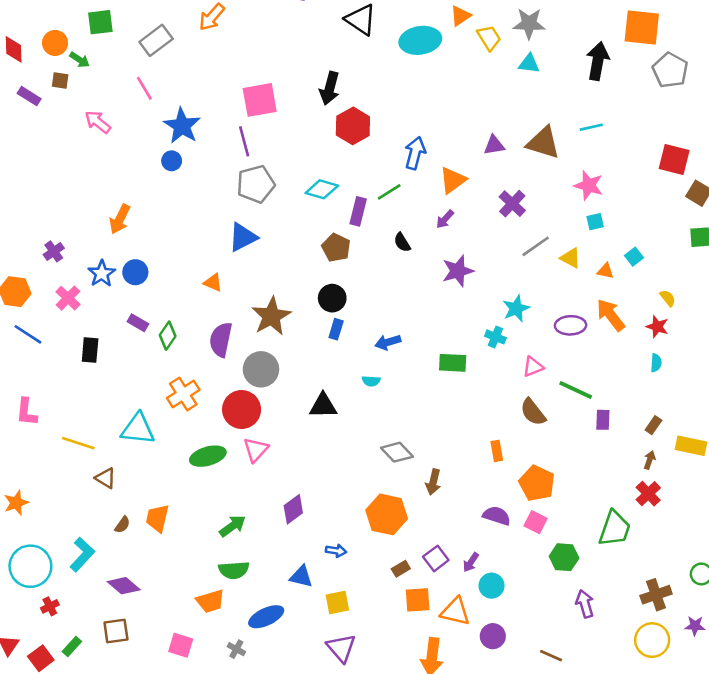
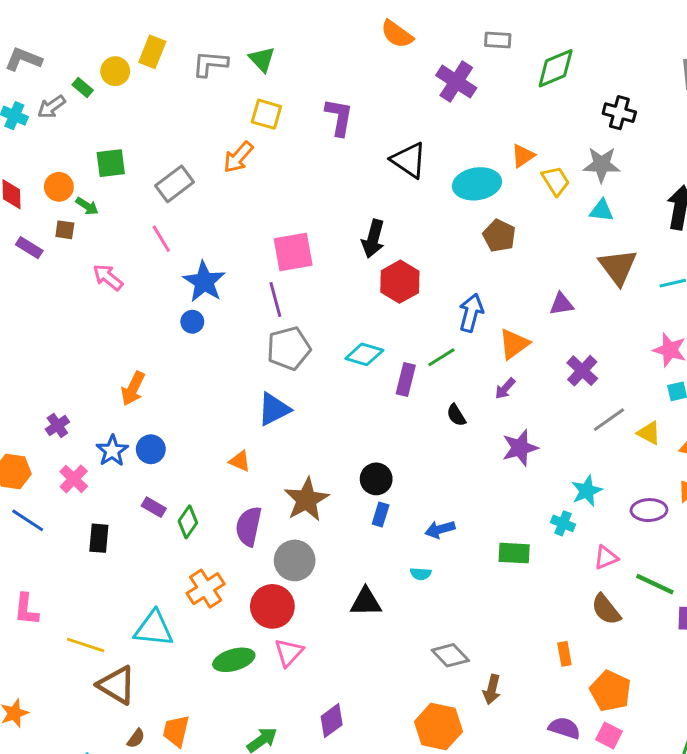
brown triangle: (543, 143) -> (618, 267), moved, turned 36
brown pentagon: (336, 248) -> (499, 236), moved
brown triangle: (106, 478) -> (117, 685), size x1.6

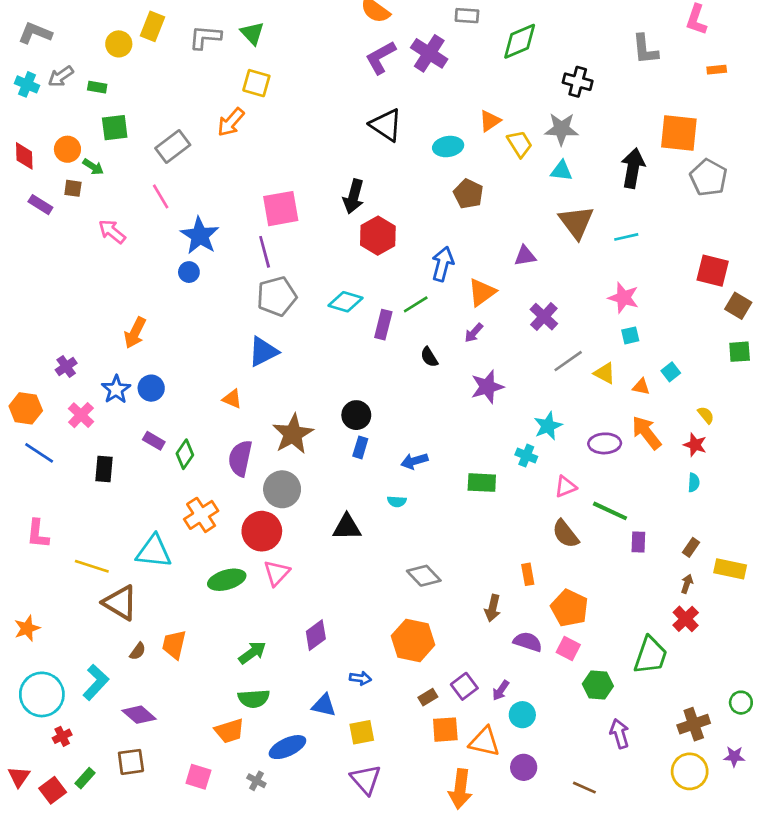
green rectangle: (83, 87) -> (97, 87), moved, turned -30
purple L-shape: (339, 117) -> (381, 57), moved, turned -129
cyan ellipse: (477, 184) -> (448, 147), size x0.7
brown arrow: (492, 689) -> (493, 608), moved

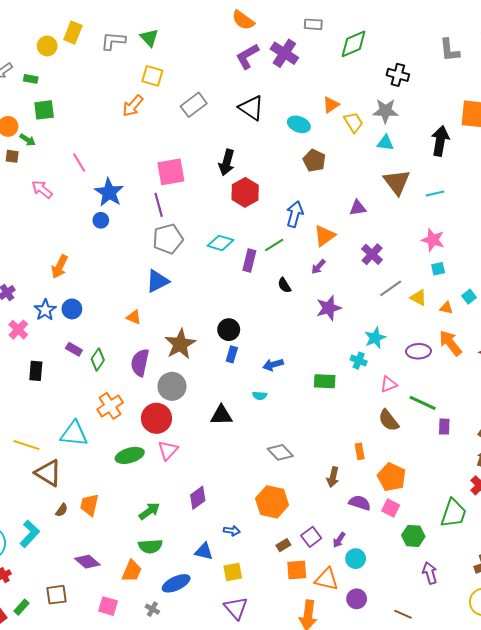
gray rectangle: (173, 147) -> (194, 105), moved
cyan ellipse: (448, 147) -> (299, 124), turned 30
purple diamond: (139, 715) -> (87, 562), moved
orange trapezoid: (229, 731) -> (132, 571), turned -50

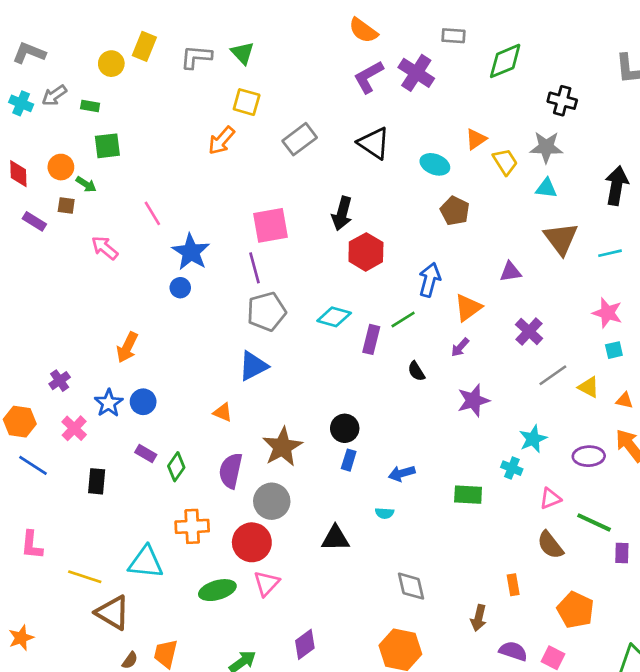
orange cross: (110, 406) -> (192, 526), turned 30
gray diamond: (280, 452) -> (411, 586), turned 30
orange pentagon: (392, 477) -> (575, 610), moved

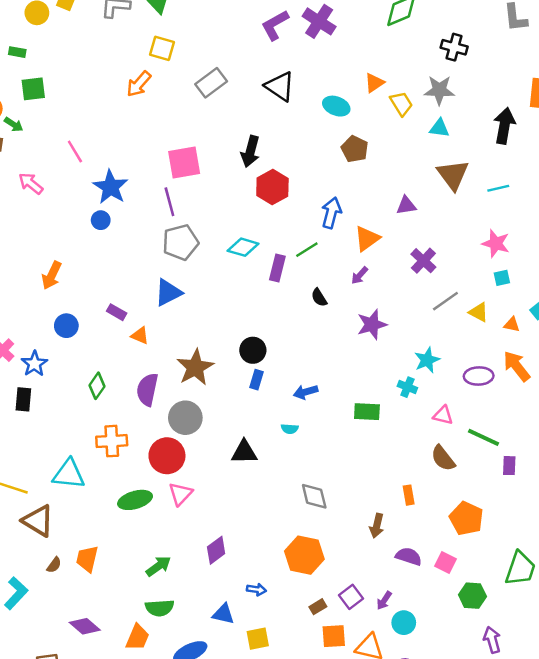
blue star: (109, 403) -> (34, 364), moved
purple rectangle: (146, 453) -> (117, 312), moved
pink triangle: (550, 499) -> (443, 415), turned 35

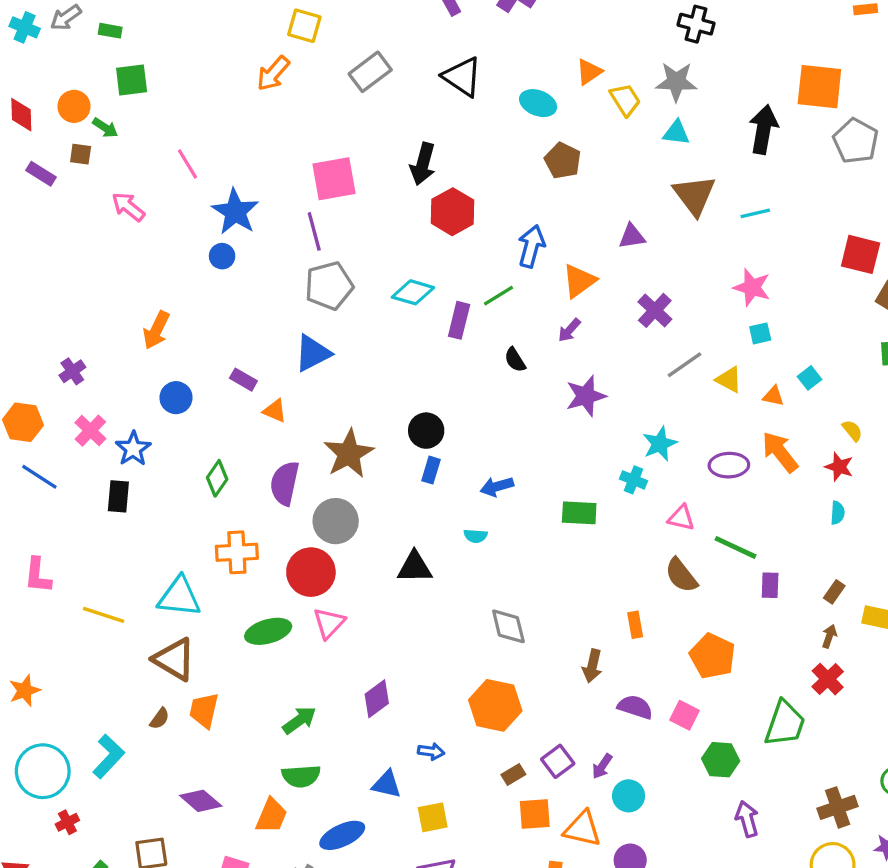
brown triangle: (38, 521) -> (174, 659), moved

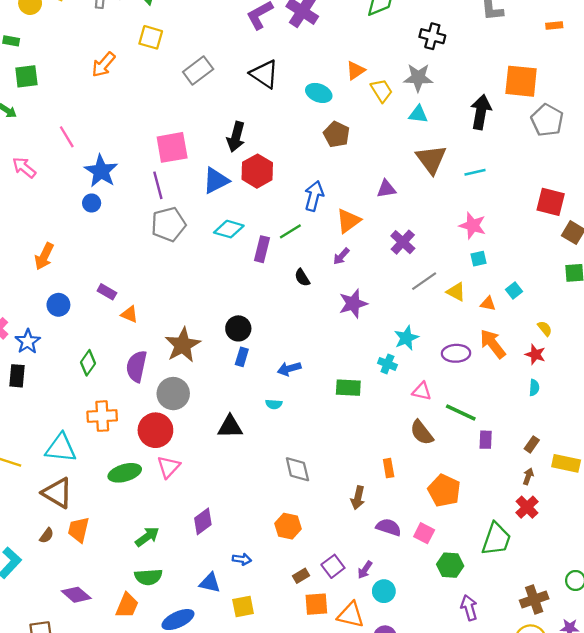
orange arrow: (273, 73) -> (103, 65), moved
blue triangle: (313, 353) -> (216, 181), moved
orange hexagon: (495, 705) -> (288, 526), size x0.7

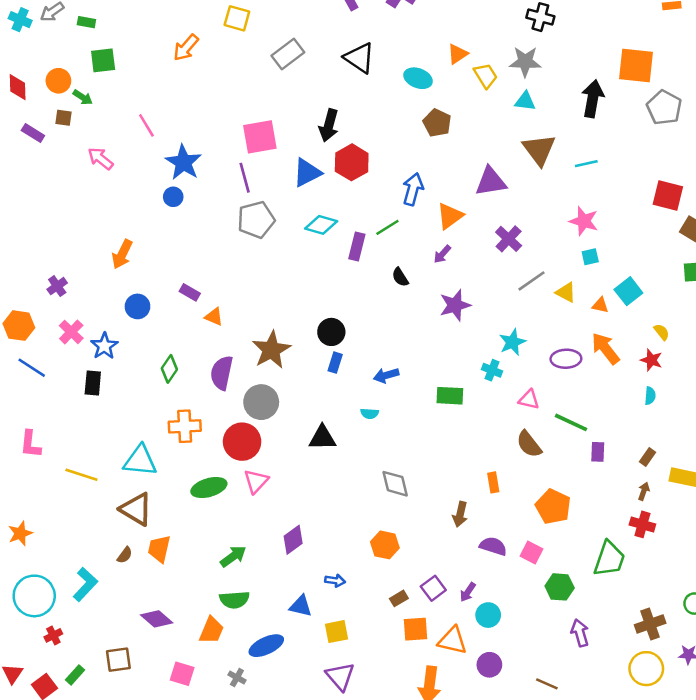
purple triangle: (386, 189) -> (491, 181), size x1.5
cyan square: (514, 291) -> (628, 291), size x1.5
red cross: (527, 507) -> (642, 524), turned -30

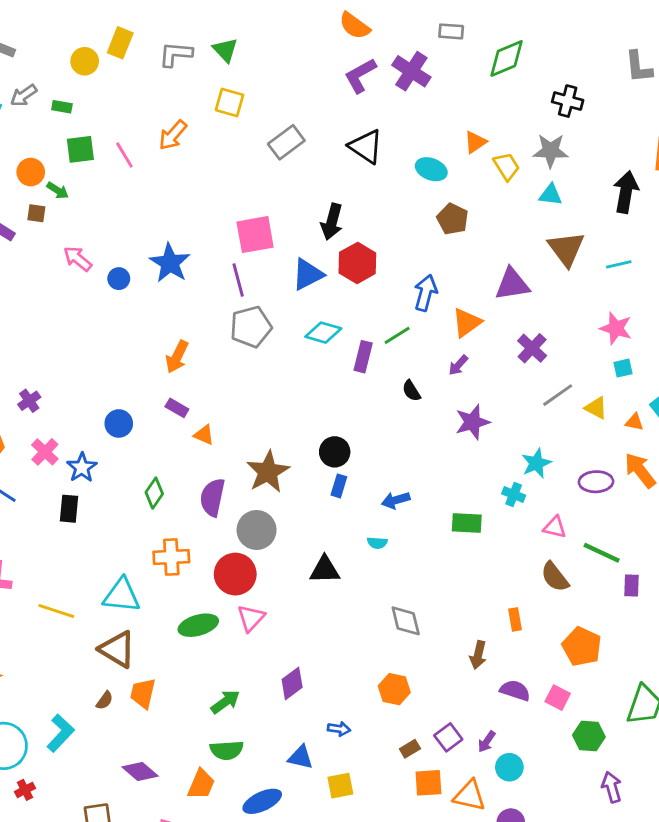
pink line: (146, 125) -> (124, 155), moved
blue circle: (173, 197) -> (119, 279), moved
orange arrow: (122, 254) -> (177, 357), moved

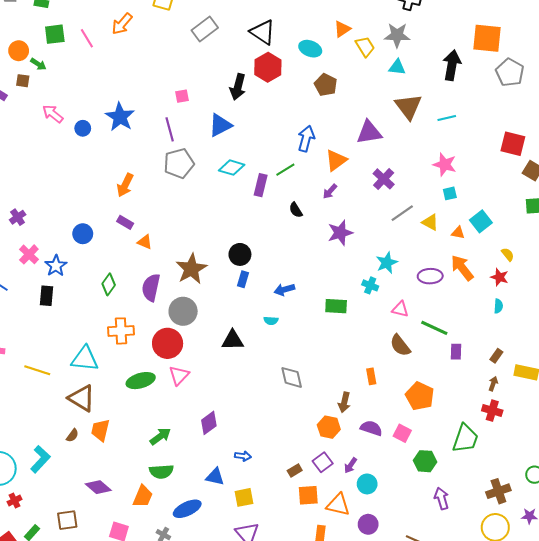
pink square: (255, 235) -> (182, 96), size x0.5
red hexagon: (357, 263) -> (268, 67), moved
orange hexagon: (394, 689) -> (329, 427), moved

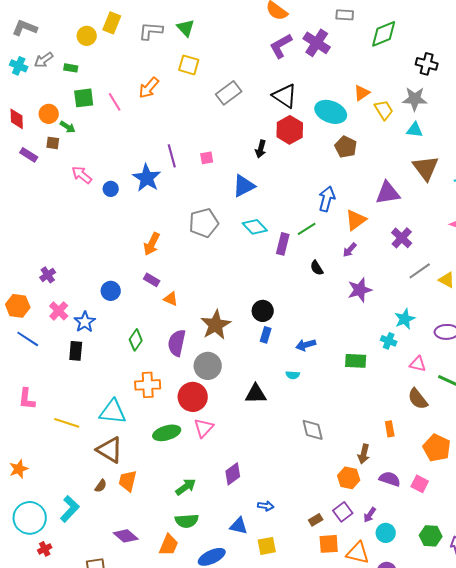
cyan ellipse: (310, 49) -> (331, 112), size x1.4
black arrow: (238, 87) -> (261, 149), size x0.7
purple line: (170, 129) -> (172, 156), moved
cyan diamond: (232, 168) -> (255, 227), turned 30
green hexagon: (425, 461) -> (431, 536), moved

